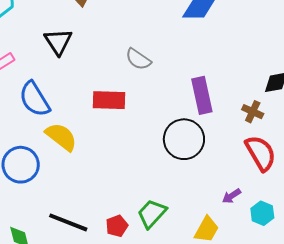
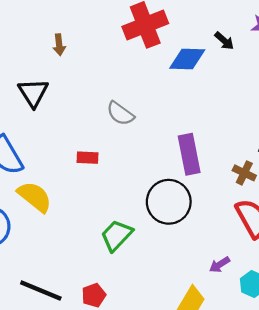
red rectangle: (109, 100) -> (88, 158), size x0.6
green trapezoid: (152, 214) -> (117, 235), moved

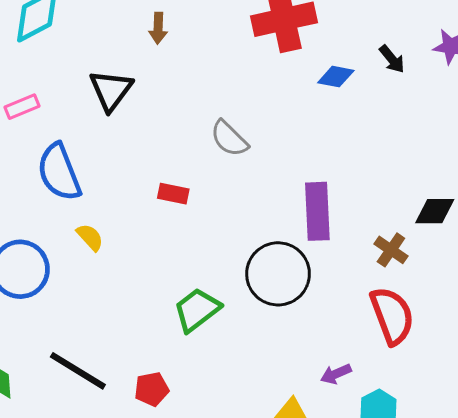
blue diamond: (187, 59) -> (336, 77), size x0.7
yellow semicircle: (35, 197) -> (90, 237), size x0.6

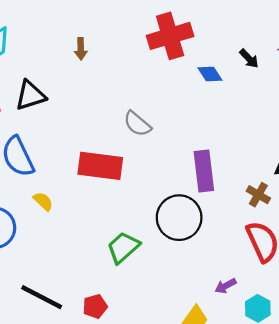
blue diamond: (336, 77) -> (210, 74), turned 50
black triangle: (111, 90) -> (30, 95), moved, turned 40
red rectangle: (173, 194) -> (100, 166), size x2.0

